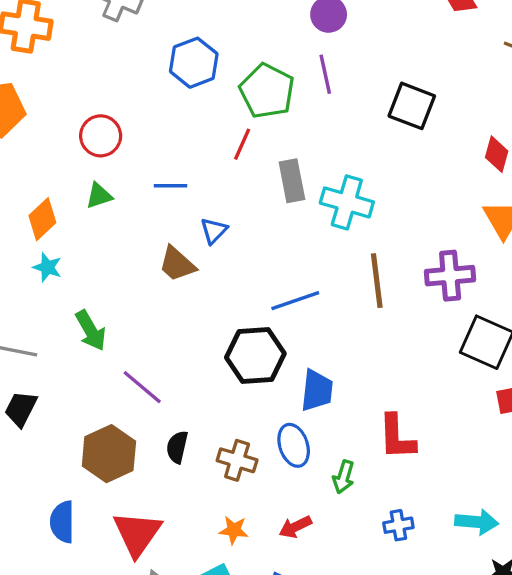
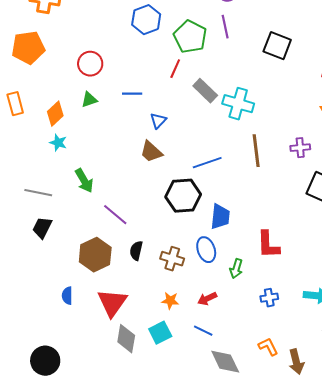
gray rectangle: (292, 181) -> (205, 91), turned -35
brown trapezoid: (177, 264) -> (151, 152), moved
purple cross: (450, 276) -> (300, 148), size x0.7
blue semicircle: (62, 522) -> (67, 296), size x0.7

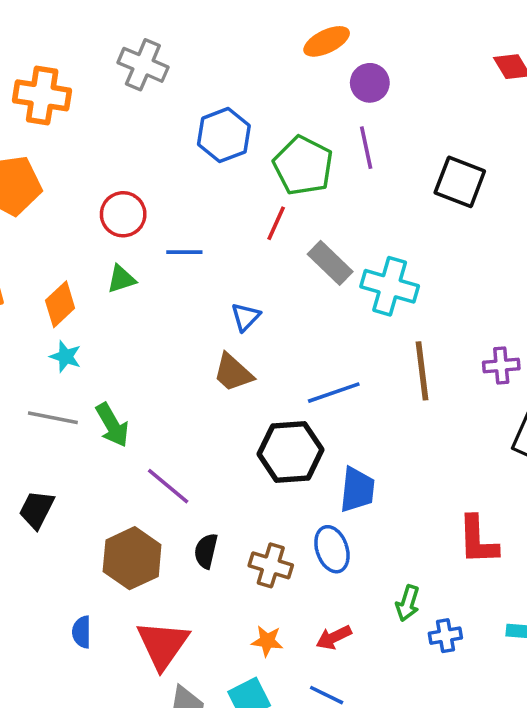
blue line: (132, 94) -> (184, 252), moved
gray line: (38, 193) -> (53, 418), moved
red L-shape: (268, 245) -> (478, 540), moved
green arrow: (236, 269) -> (408, 603), moved

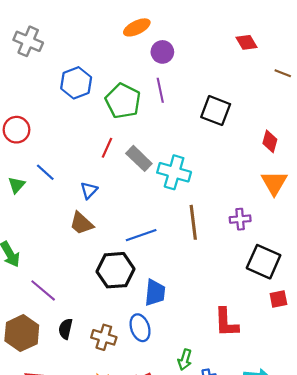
red line: (276, 223) -> (107, 148), moved
blue line: (184, 252) -> (45, 172), moved, turned 42
green triangle: (121, 279) -> (16, 185), moved, turned -30

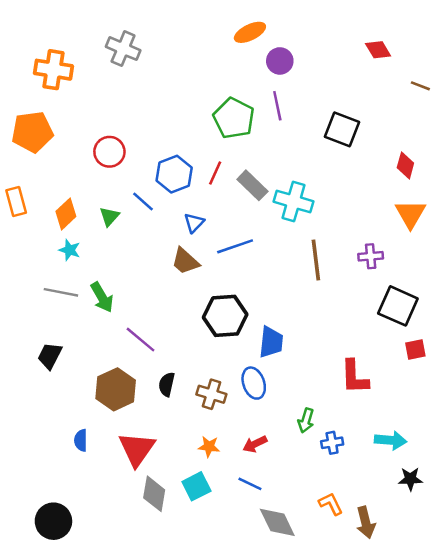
blue hexagon: (76, 83) -> (174, 174), moved
blue line: (141, 235) -> (235, 246), moved

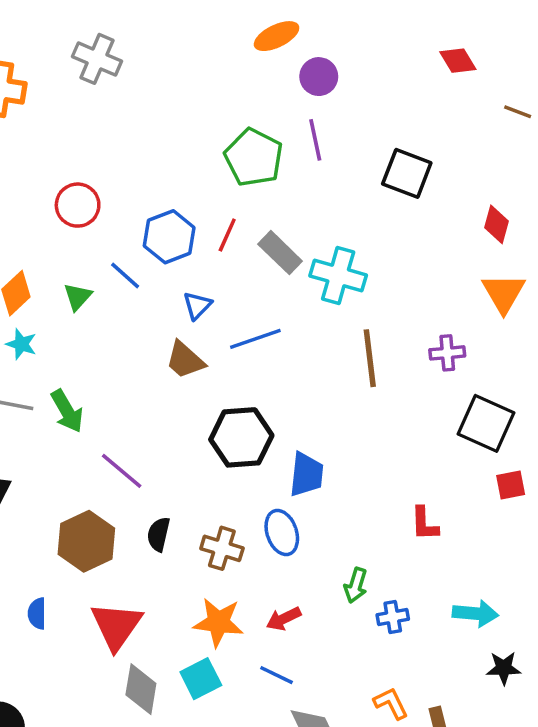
red L-shape: (354, 377) -> (424, 524), size x0.7
orange star: (209, 447) -> (218, 622), size x1.6

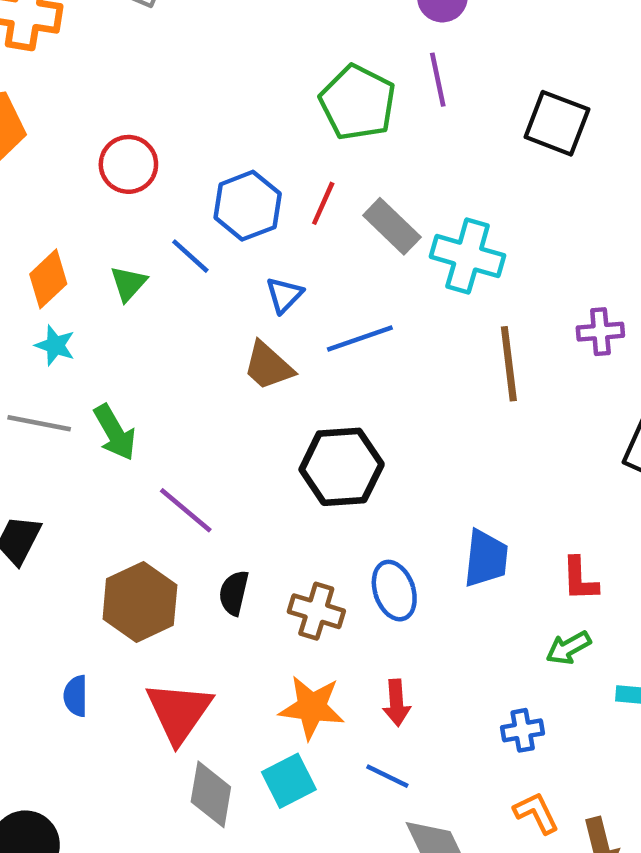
purple cross: (447, 353) -> (600, 332), moved
blue trapezoid: (306, 474) -> (486, 558), moved
green arrow: (356, 585) -> (568, 648), moved, turned 44
blue cross: (393, 617) -> (523, 730), moved
red arrow: (284, 619) -> (397, 703), turned -68

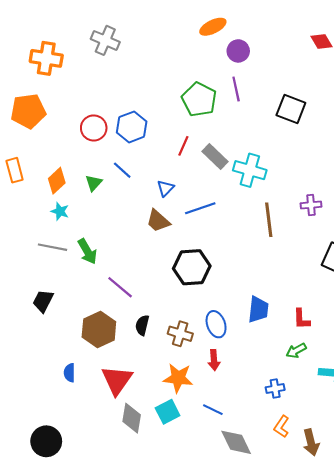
blue hexagon: (248, 206) -> (132, 127), moved
red arrow: (397, 703) -> (214, 360), moved
orange L-shape: (536, 813) -> (281, 427), turned -120

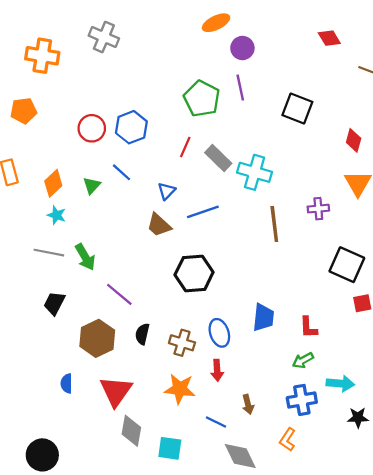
orange pentagon: (28, 111) -> (24, 111), size x0.7
black trapezoid: (43, 301) -> (54, 303), moved
blue cross: (275, 389) -> (302, 400), moved, size x1.5
cyan square: (168, 412) -> (170, 448), moved, turned 35
brown arrow: (311, 442) -> (248, 404), moved, size x0.7

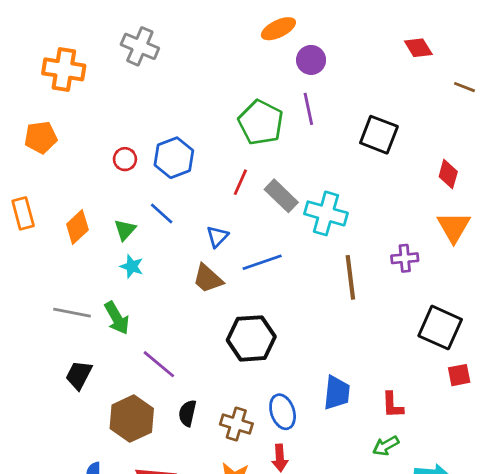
red circle: (92, 128) -> (125, 159), size x0.7
cyan star: (57, 215) -> (132, 266), moved

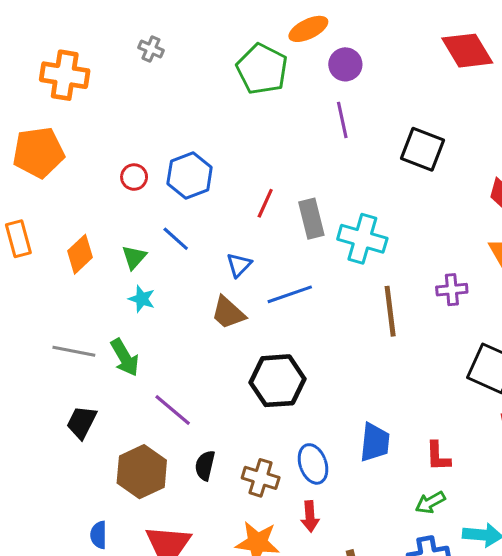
gray cross: (140, 46) -> (151, 49), size x0.6
red diamond: (418, 48) -> (467, 51), size x1.6
green pentagon: (261, 122) -> (262, 69), moved
orange pentagon: (41, 137) -> (38, 152), size x1.4
gray rectangle: (281, 196) -> (311, 219), turned 32

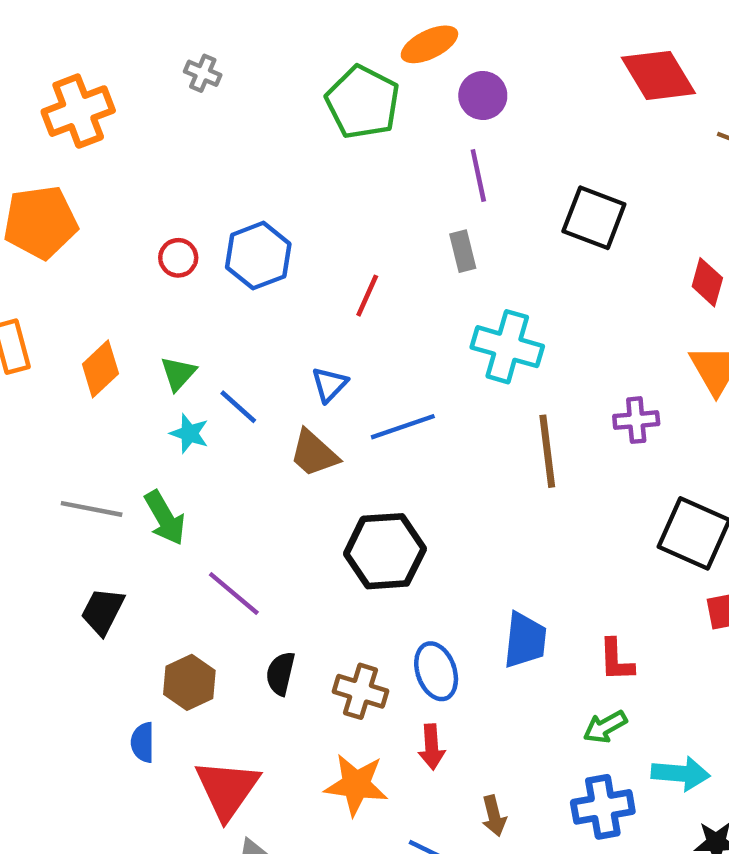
orange cross: (65, 75) -> (78, 111), turned -30
gray rectangle: (311, 219) -> (463, 251), moved, size x0.7
blue line: (176, 239) -> (238, 407), moved
brown hexagon: (142, 472) -> (189, 682), size x0.7
blue semicircle: (99, 535) -> (143, 742), moved

